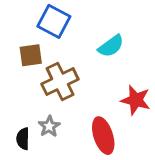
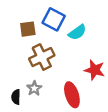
blue square: (54, 21) -> (54, 19), moved
brown square: (31, 55) -> (28, 29), moved

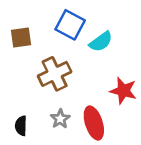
brown square: (28, 29) -> (21, 37), moved
gray star: (34, 88) -> (60, 119), moved

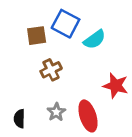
brown square: (21, 37) -> (37, 36), moved
brown cross: (55, 74) -> (51, 70), size x0.7

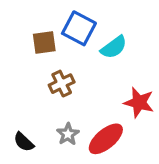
red ellipse: (88, 116) -> (106, 139), turned 68
black semicircle: (19, 119) -> (24, 142), turned -48

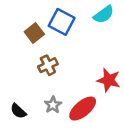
brown square: (44, 43) -> (34, 33), turned -30
cyan semicircle: (114, 47) -> (104, 14), moved

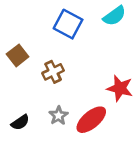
brown square: (34, 33) -> (18, 55), moved
black semicircle: (18, 111) -> (20, 122), turned -77

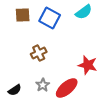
brown square: (18, 55) -> (23, 15), moved, turned 35

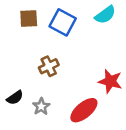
gray star: (43, 85) -> (41, 106), moved
black semicircle: (15, 90) -> (15, 98), moved

